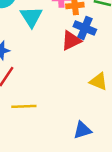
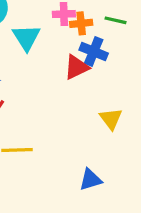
yellow triangle: (99, 82) -> (111, 119), turned 30

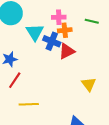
orange cross: (81, 23) -> (65, 30), moved
blue cross: (94, 52) -> (52, 41), moved

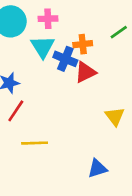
pink cross: (59, 17) -> (48, 19), moved
green line: (92, 21) -> (119, 32), turned -48

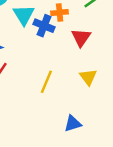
red triangle: (85, 72) -> (81, 38), moved, turned -30
yellow line: (35, 143) -> (46, 82), moved, turned -65

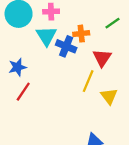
yellow line: (46, 82) -> (88, 81), moved

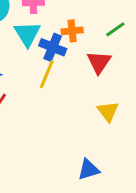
green line: (113, 23) -> (115, 29), moved
yellow line: (88, 81) -> (47, 74), moved

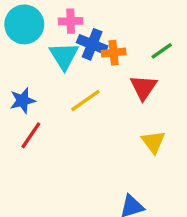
blue cross: (53, 47) -> (92, 44), moved
yellow line: (47, 74) -> (85, 101), turned 32

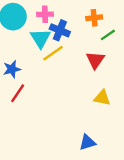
orange cross: (114, 53) -> (94, 18), moved
yellow line: (85, 101) -> (53, 53), moved
yellow triangle: (153, 142) -> (102, 98), turned -42

